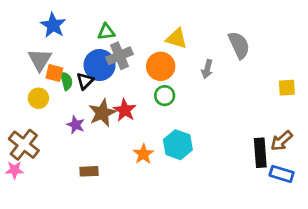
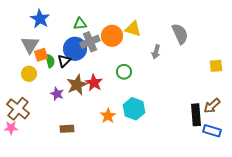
orange circle: (161, 66) -> (112, 36), moved
orange square: (54, 73) -> (41, 55), turned -32

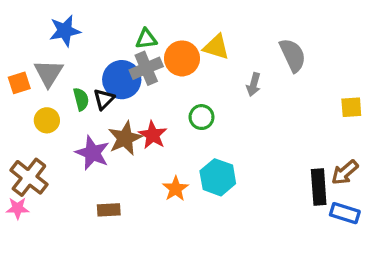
blue star: (40, 19) -> (65, 31), turned 30
green triangle: (80, 24) -> (146, 39), moved
orange square: (41, 55) -> (19, 83), moved
purple star: (57, 94) -> (92, 153), size x1.5

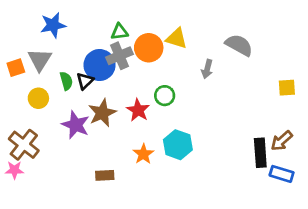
gray semicircle: (293, 55) -> (239, 45), turned -36
red star: (153, 135) -> (138, 110), moved
brown rectangle: (109, 210) -> (105, 175), moved

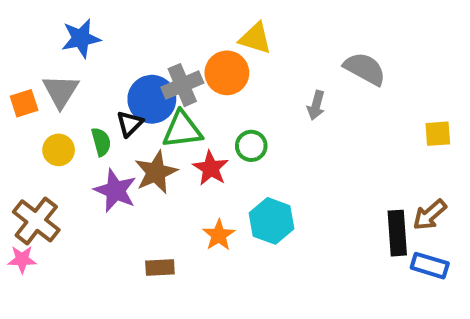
green triangle: (119, 32) -> (182, 130), moved, size x1.5
yellow triangle: (177, 38) -> (255, 38), moved
green semicircle: (66, 81) -> (101, 142), moved

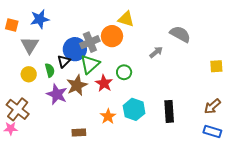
orange square: (24, 103) -> (12, 25), moved, turned 32
gray arrow: (316, 105) -> (156, 52), turned -144
green triangle: (182, 130) -> (90, 64), turned -35
black rectangle: (397, 233) -> (169, 111), moved

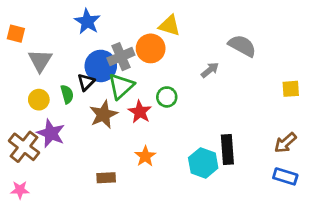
blue star: (40, 19) -> (87, 22), moved, turned -30
purple star: (57, 94) -> (51, 133), moved
cyan hexagon: (134, 109) -> (203, 163), moved
pink star: (11, 128) -> (20, 190), moved

